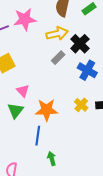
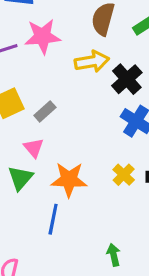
gray rectangle: (58, 58) -> (45, 111), moved
green arrow: (52, 159) -> (114, 255), moved

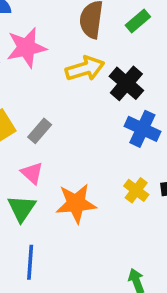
blue line: (53, 219) -> (30, 262), moved

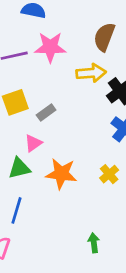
pink triangle: (32, 173) -> (33, 143), turned 30
green triangle: (22, 208) -> (19, 168), turned 30

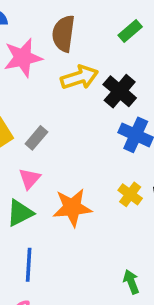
brown semicircle: (104, 37) -> (63, 34), moved

